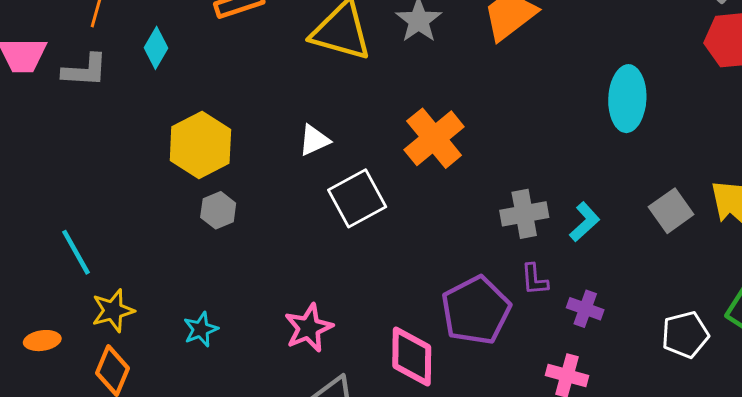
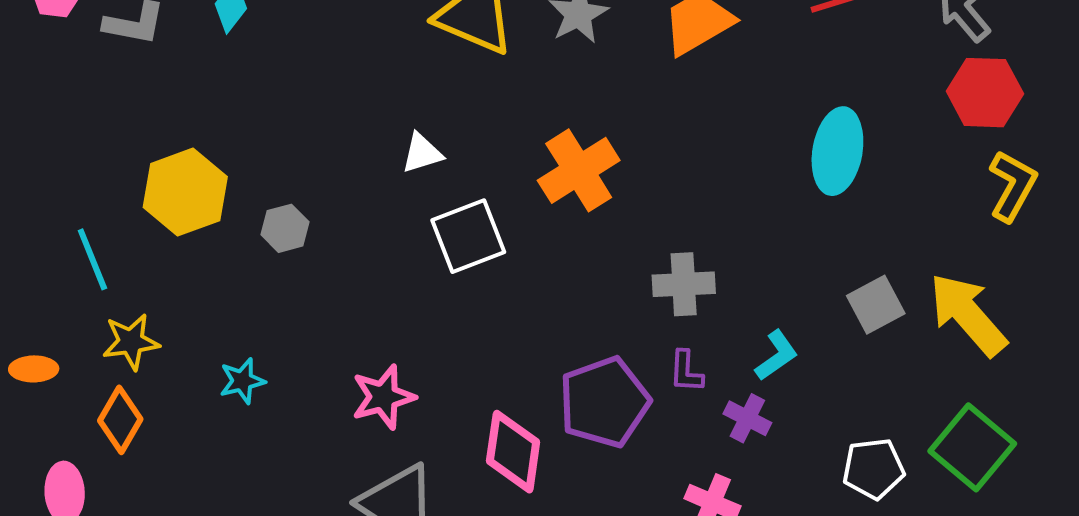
yellow hexagon: (200, 145) -> (185, 192), moved
cyan L-shape: (585, 222) -> (776, 355), moved

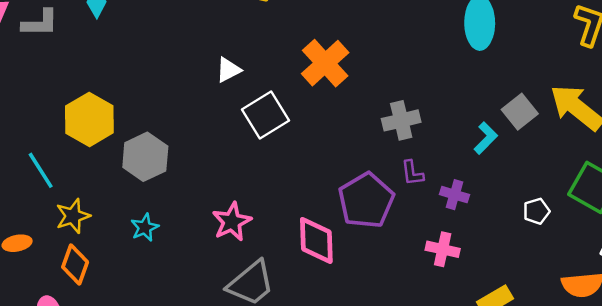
gray hexagon: (285, 228) -> (145, 157), moved, size x1.6
cyan L-shape: (776, 355) -> (486, 138), moved
white pentagon: (874, 469) -> (536, 211), size x0.7

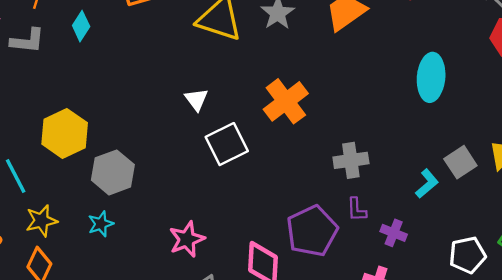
white triangle: (228, 70) -> (196, 99), turned -45
white pentagon: (536, 211) -> (467, 255), size x1.5
cyan star: (145, 228) -> (101, 224), moved

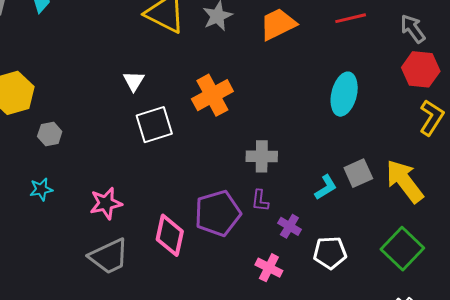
gray hexagon: (113, 172) -> (50, 134), size x0.6
cyan star: (101, 224) -> (41, 189), moved
white pentagon: (467, 255) -> (330, 253), moved

